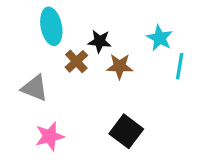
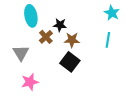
cyan star: (160, 38) -> (112, 13), moved
gray triangle: (35, 88) -> (21, 53), turned 36
black square: (126, 131) -> (70, 62), moved

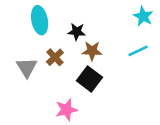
brown cross: (46, 37) -> (55, 57), moved
cyan line: (108, 40) -> (138, 51), turned 56
pink star: (30, 82) -> (66, 110), moved

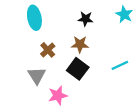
black star: (77, 32) -> (85, 19), moved
cyan line: (138, 51) -> (120, 65), moved
gray triangle: (27, 67) -> (37, 75), moved

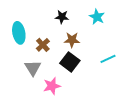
cyan star: (124, 14) -> (97, 17), moved
cyan ellipse: (34, 18) -> (19, 33), moved
black star: (85, 19) -> (62, 17), moved

